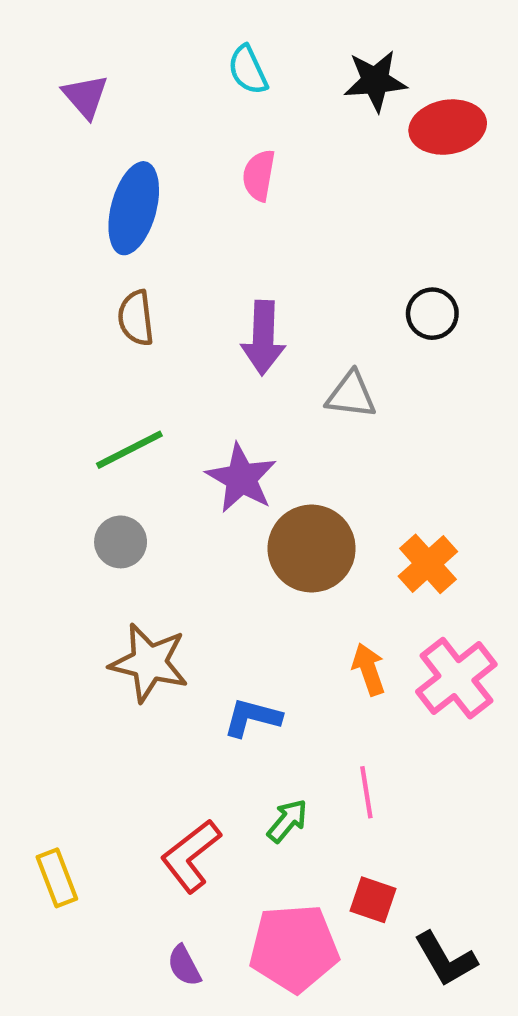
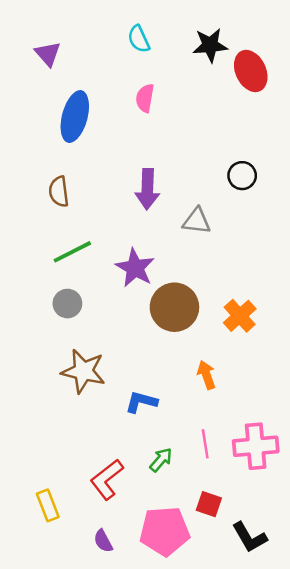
red ellipse: (448, 127) -> (251, 71), turned 75
brown semicircle: (136, 318) -> (59, 192), moved
pink cross: (456, 678) -> (256, 446), moved, turned 33
yellow rectangle: (57, 878) -> (48, 505), moved

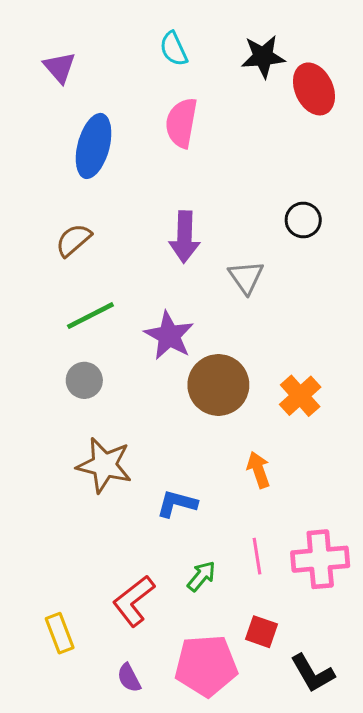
pink semicircle: (145, 98) -> (181, 123), size x1.4
brown semicircle: (59, 192) -> (73, 240), turned 56
gray triangle: (197, 221) -> (246, 277), turned 48

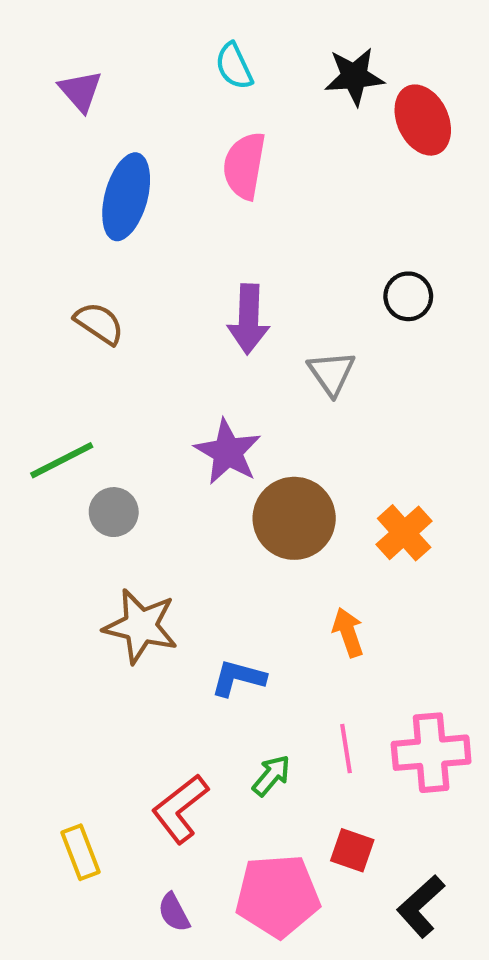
brown semicircle: (73, 240) -> (99, 323), turned 75
green line: (90, 316) -> (62, 460), moved
black L-shape: (312, 673) -> (421, 906), turned 78

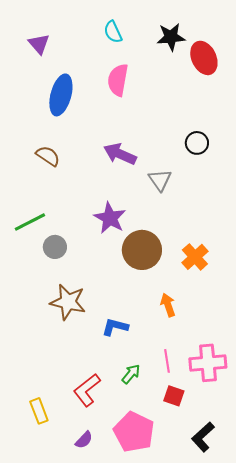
purple arrow: (249, 319) -> (120, 154), turned 112
red square: (352, 850) -> (174, 396), moved
pink pentagon: (278, 896) -> (134, 432), turned 30
purple semicircle: (174, 912) -> (84, 440), turned -108

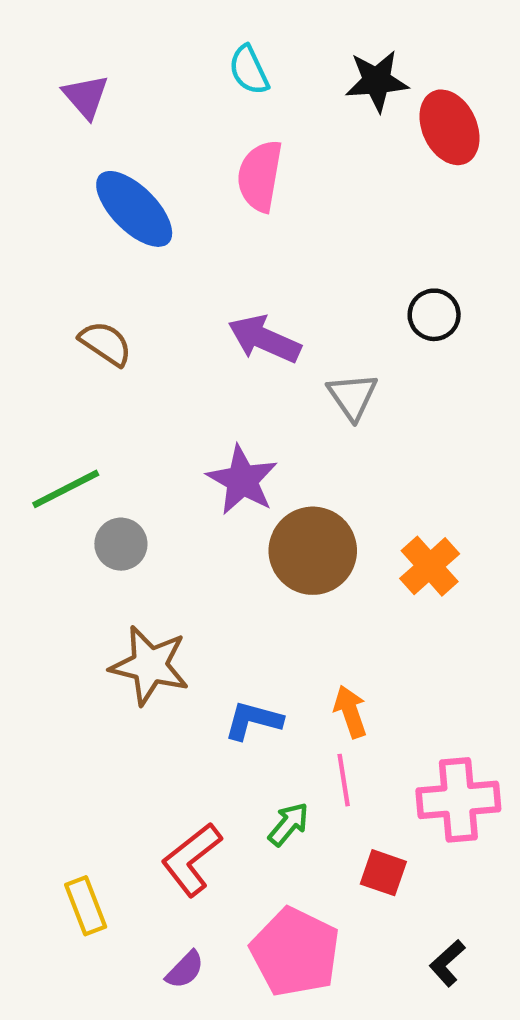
blue ellipse: (61, 95) -> (134, 209), turned -60
orange arrow: (168, 305) -> (350, 712), moved
pink line: (167, 361) -> (344, 780), moved
black L-shape: (203, 437) -> (447, 963), size x0.7

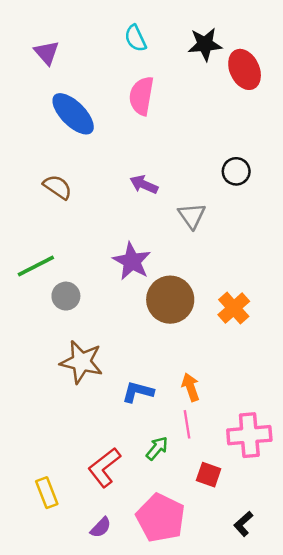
purple arrow: (264, 339) -> (144, 185), size x0.7

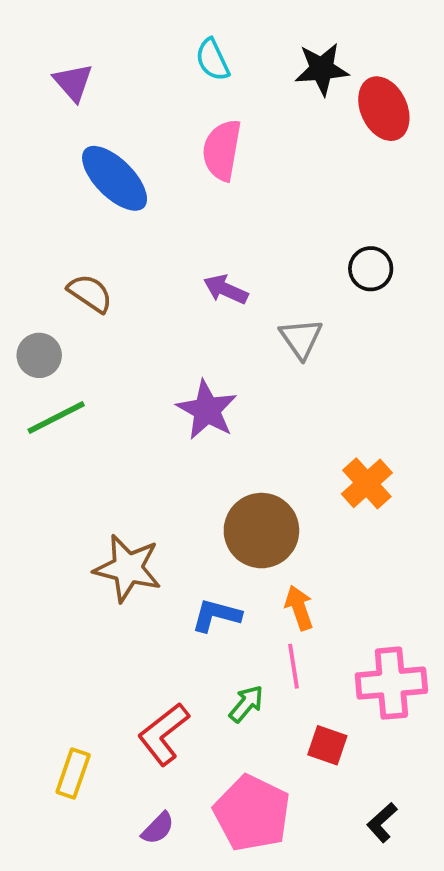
gray circle: (66, 296) -> (39, 355), moved
brown circle: (170, 300) -> (261, 531), moved
yellow rectangle: (47, 493) -> (73, 774), turned 40

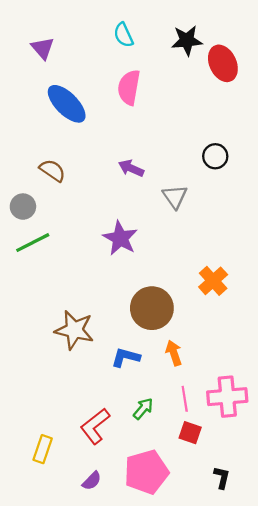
pink line: (293, 666) -> (185, 399), moved
pink pentagon: (252, 813) -> (146, 472), turned 30
black L-shape: (382, 822) -> (222, 478), turned 145

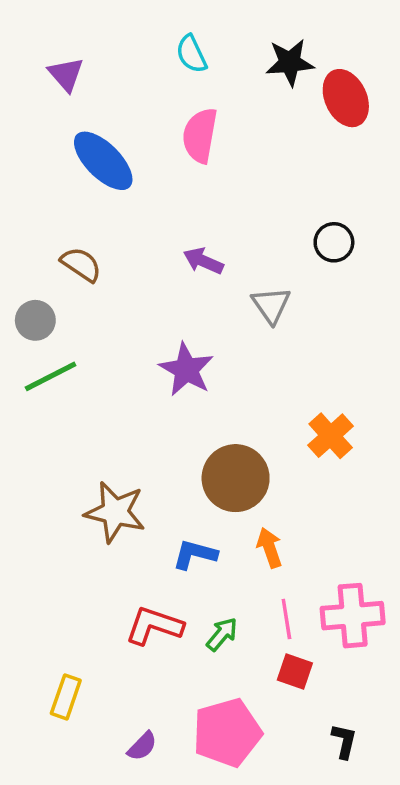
red L-shape: (95, 426) -> (154, 626), moved, turned 57

